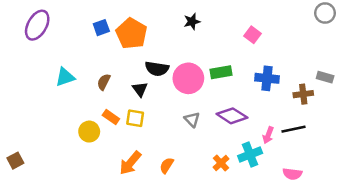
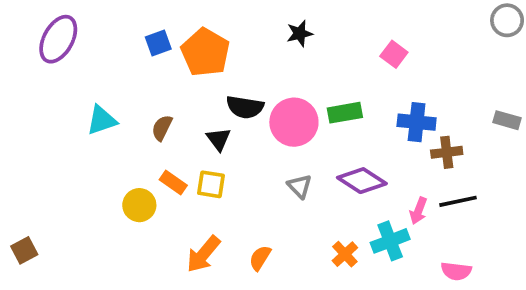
brown cross: (303, 94) -> (447, 152), moved

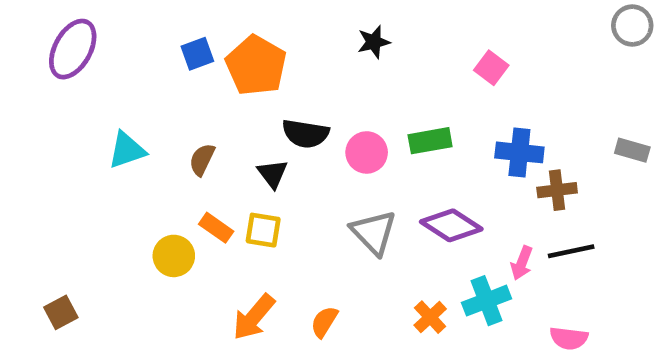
pink circle: (294, 122) -> (367, 152), size x0.7
gray triangle: (300, 186) -> (374, 232), size x1.5
brown square: (24, 250) -> (61, 312), moved

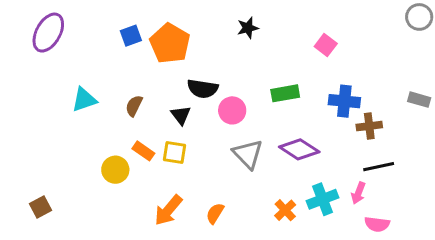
pink circle: (367, 152) -> (232, 110), moved
pink arrow: (522, 263) -> (358, 193), moved

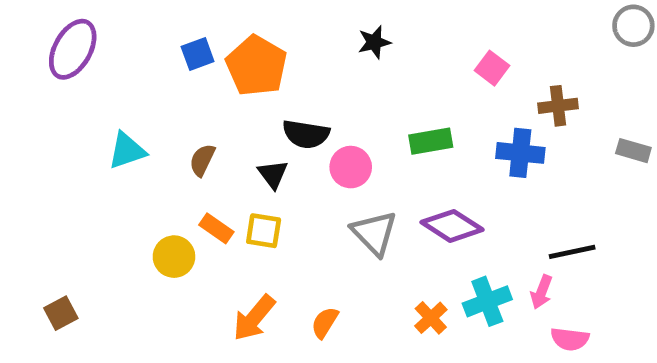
brown cross: (369, 126) -> (558, 106), moved

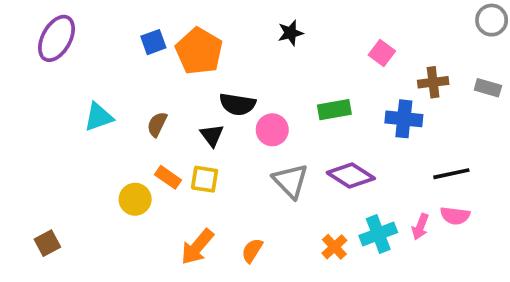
gray rectangle: (633, 151) -> (488, 88), moved
black line: (572, 252) -> (451, 174), moved
pink semicircle: (570, 339) -> (455, 216), moved

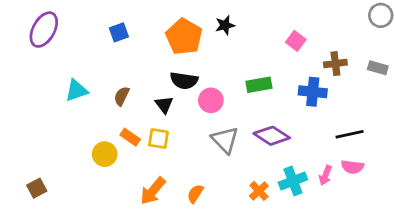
orange pentagon: (199, 51) -> (184, 37), moved

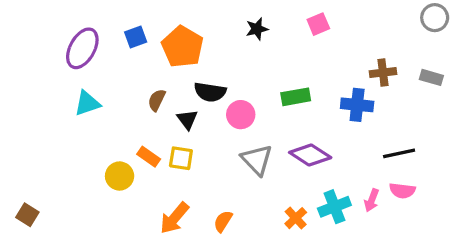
purple ellipse: (44, 30) -> (82, 48), moved
orange pentagon: (184, 37) -> (183, 47), moved
pink square: (296, 41) -> (318, 24), moved, turned 30
brown semicircle: (122, 96) -> (157, 100), moved
brown square: (37, 188) -> (27, 215), moved, turned -30

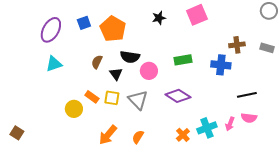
pink square: (318, 24) -> (197, 15), size x1.5
purple diamond: (310, 155) -> (178, 96), moved
gray triangle: (257, 160) -> (138, 100), moved

